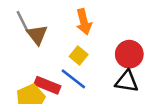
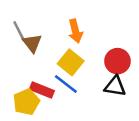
yellow square: (79, 55) -> (71, 62), size x1.5

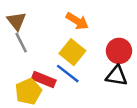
gray line: (19, 31) -> (21, 43), moved
orange arrow: (75, 31) -> (77, 21), turned -45
brown triangle: (32, 43) -> (16, 21), moved

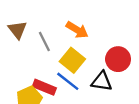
gray line: (21, 43) -> (44, 42), moved
black triangle: (117, 76) -> (102, 81), moved

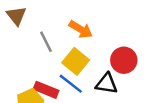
brown triangle: (17, 30) -> (16, 16), moved

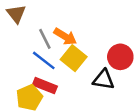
orange arrow: (81, 29) -> (65, 36), moved
blue line: (71, 84) -> (44, 60), moved

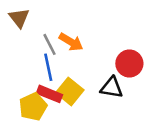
yellow square: (74, 58) -> (70, 91), moved
blue line: (44, 60) -> (48, 67), turned 40

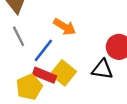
gray line: (49, 44) -> (19, 36), moved
blue line: (48, 67) -> (43, 50), turned 50

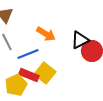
blue line: (43, 50) -> (28, 54), turned 30
black triangle: (102, 69) -> (80, 40), moved, turned -36

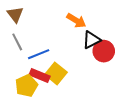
orange arrow: (46, 34) -> (76, 21), moved

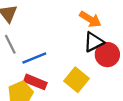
orange arrow: (76, 21) -> (90, 19), moved
yellow square: (56, 73) -> (77, 80), moved

